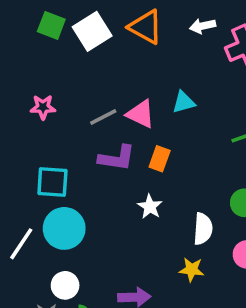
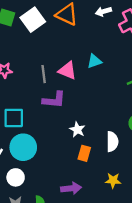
gray line: (103, 117) -> (44, 74), turned -66
orange rectangle: (160, 159) -> (84, 153), moved
yellow star: (192, 270) -> (113, 180), moved
white circle: (65, 285) -> (16, 177), moved

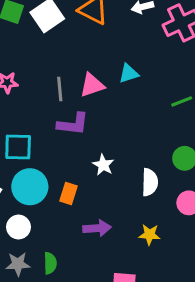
pink triangle: (67, 71) -> (92, 85), turned -42
orange rectangle: (84, 153) -> (68, 193), moved
purple arrow: (71, 188) -> (97, 228), moved

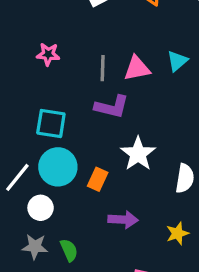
cyan triangle: (129, 73) -> (177, 61), turned -30
white star: (103, 165) -> (138, 154), size x1.5
yellow star: (150, 235) -> (177, 233), turned -30
green semicircle: (50, 263) -> (69, 250), turned -30

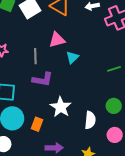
cyan triangle: (177, 61) -> (72, 57), moved
pink triangle: (137, 68) -> (57, 40), moved

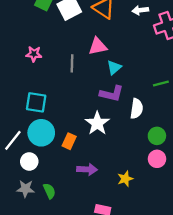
purple L-shape: (43, 79) -> (112, 94), moved
green circle: (114, 106) -> (157, 136), moved
white semicircle: (90, 120) -> (137, 109), moved

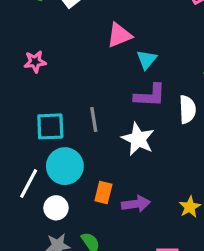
gray line: (72, 63) -> (94, 119), moved
orange rectangle: (69, 141) -> (103, 193), moved

